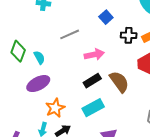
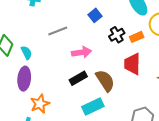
black cross: (129, 35) -> (117, 35), turned -35
purple ellipse: (38, 84) -> (24, 79), turned -60
cyan rectangle: (93, 108) -> (93, 106), moved

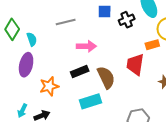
blue square: (95, 15) -> (105, 11), turned 32
black cross: (117, 35) -> (127, 20), moved
orange rectangle: (137, 37) -> (152, 45), moved
orange star: (40, 104) -> (49, 86), moved

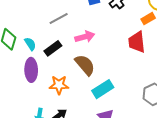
black rectangle: (80, 71) -> (53, 48), moved
brown semicircle: (106, 77) -> (85, 65), moved
orange star: (49, 86) -> (59, 85), turned 30

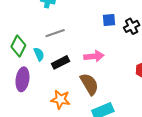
gray line: (59, 19) -> (55, 33), moved
purple ellipse: (31, 70) -> (22, 79), moved

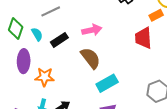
orange star: (60, 99) -> (45, 77), moved

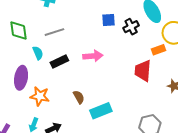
green diamond: (16, 29) -> (18, 30), moved, turned -35
brown semicircle: (91, 58) -> (79, 97), moved, size x0.6

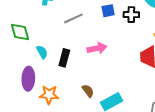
black cross: (131, 27) -> (131, 15), turned 35
gray line: (54, 32) -> (73, 18), moved
black rectangle: (59, 62) -> (64, 58), turned -42

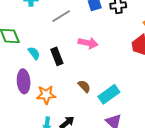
pink arrow: (97, 48) -> (88, 43), turned 30
black rectangle: (64, 58) -> (57, 56), turned -30

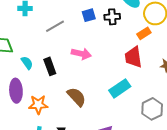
brown semicircle: (84, 86) -> (77, 97), size x1.5
cyan rectangle: (109, 94) -> (120, 88), moved

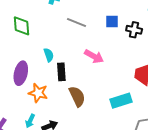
gray line: (55, 26) -> (76, 23), turned 36
cyan semicircle: (27, 63) -> (49, 55), moved
black rectangle: (50, 66) -> (61, 72), moved

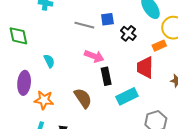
gray line: (76, 23) -> (84, 25), moved
black cross: (134, 30) -> (128, 33), moved, turned 35
black rectangle: (61, 72) -> (106, 76), moved

